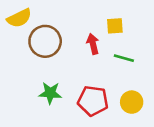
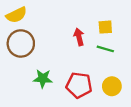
yellow square: (115, 26) -> (105, 27), moved
brown circle: (45, 41) -> (21, 43), moved

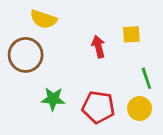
yellow semicircle: (16, 15) -> (43, 19), moved, turned 45
green line: (105, 49) -> (146, 78), moved, turned 56

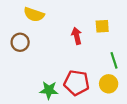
brown circle: (26, 55) -> (20, 42), size x0.7
green star: (53, 99) -> (49, 90), moved

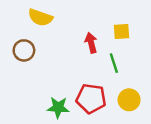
green line: (114, 60) -> (114, 63), moved

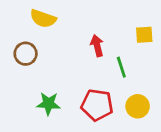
yellow square: (121, 31) -> (144, 35), moved
green star: (58, 107) -> (48, 104), moved

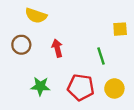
red arrow: (97, 46) -> (57, 48), moved

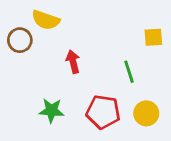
brown circle: (21, 45) -> (20, 40), moved

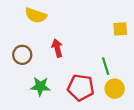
brown circle: (20, 40) -> (22, 55), moved
green line: (129, 72) -> (106, 66), moved

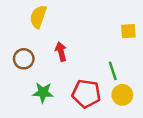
yellow semicircle: (36, 15) -> (38, 17), turned 90

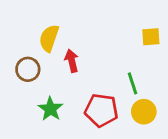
yellow semicircle: (38, 17) -> (49, 38), moved
green star: (43, 92) -> (50, 109), turned 30

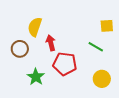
green line: (132, 83) -> (96, 47), moved, turned -42
red pentagon: (101, 110) -> (65, 64), moved

